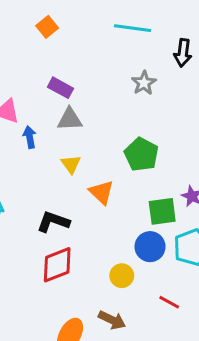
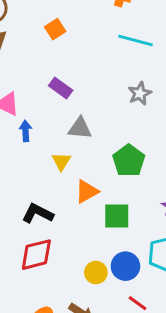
gray triangle: (70, 119) -> (80, 128), moved
orange triangle: (101, 192) -> (87, 192), turned 40
green square: (162, 211) -> (117, 216), moved
blue circle: (150, 247) -> (125, 266), moved

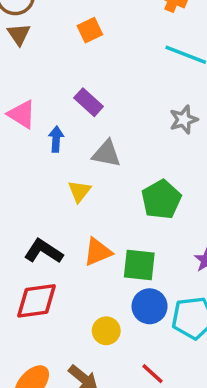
blue arrow: (26, 131) -> (56, 139), moved
orange triangle: (87, 192) -> (98, 252), moved
blue circle: (125, 266) -> (150, 306), moved

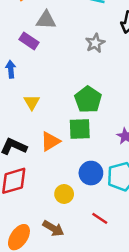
gray triangle: (106, 154) -> (46, 20), moved
green square: (139, 265) -> (80, 129), moved

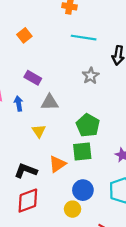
gray triangle: (46, 20) -> (50, 102), moved
blue circle: (91, 173) -> (83, 190), moved

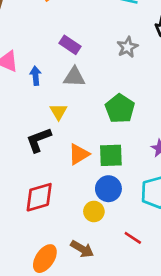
purple rectangle: (33, 78) -> (70, 45), moved
green square: (82, 151) -> (111, 155), moved
black L-shape: (26, 171) -> (39, 140), moved, turned -45

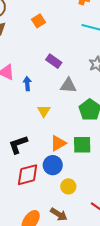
gray triangle: (74, 77) -> (68, 85), moved
black L-shape: (39, 140) -> (18, 144), moved
blue circle: (108, 189) -> (53, 165), moved

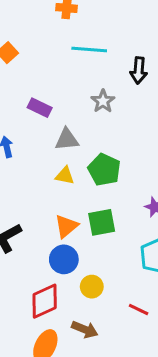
yellow triangle: (44, 111) -> (65, 176), moved, turned -40
red diamond: (28, 175) -> (45, 301), moved

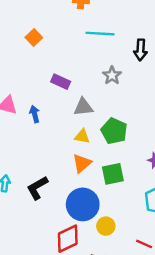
orange triangle: (66, 226) -> (82, 163), moved
blue circle: (64, 259) -> (83, 204), size x1.4

